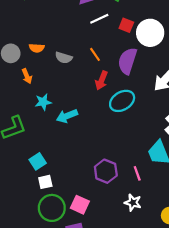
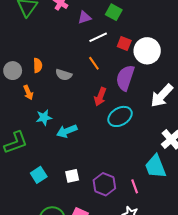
orange semicircle: (37, 48) -> (38, 65), turned -96
orange line: (95, 54) -> (94, 63), moved
white square: (45, 182) -> (72, 176), moved

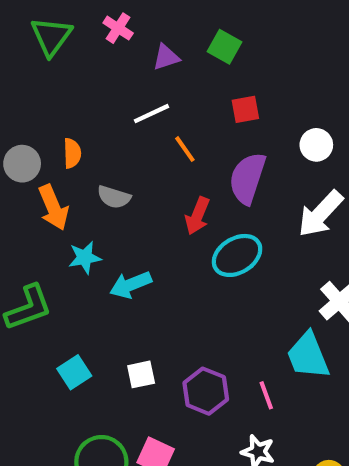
white line: (98, 37) -> (151, 114), moved
red square: (124, 44) -> (245, 109), turned -32
white circle: (147, 51) -> (316, 145), moved, size x0.6
gray semicircle: (64, 75) -> (114, 197), moved
orange arrow: (28, 92) -> (53, 207), size x1.5

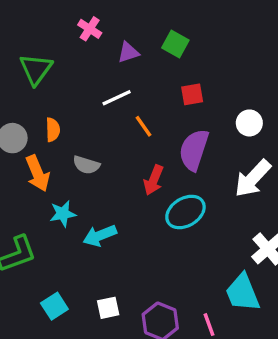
green triangle: (51, 36) -> (36, 69), moved

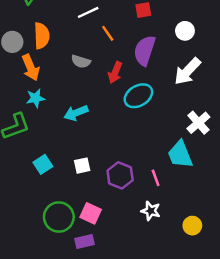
orange semicircle: (53, 130) -> (42, 36), size x1.5
gray semicircle: (86, 165) -> (81, 61), moved
cyan star: (63, 214) -> (36, 98), moved

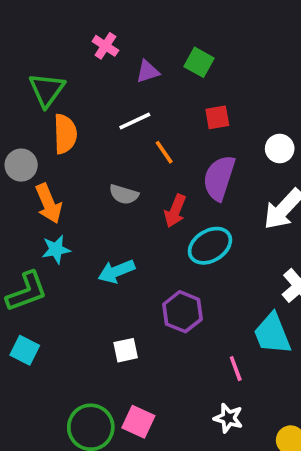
orange semicircle: (42, 36) -> (65, 134), moved
cyan square: (43, 164) -> (25, 350), moved, turned -30
purple hexagon: (120, 175) -> (182, 312), moved

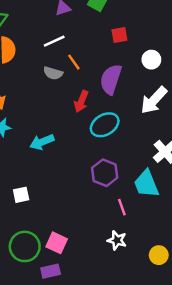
red square: (217, 117) -> (119, 35), moved
gray semicircle: (124, 194) -> (53, 73), moved
purple hexagon: (182, 312) -> (105, 173), moved
white square: (126, 350) -> (21, 195), moved

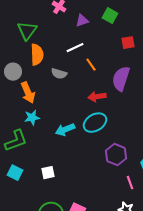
gray semicircle: (53, 73) -> (59, 74), moved
red arrow: (81, 101) -> (97, 97), turned 60
cyan ellipse: (105, 125) -> (95, 123), moved

